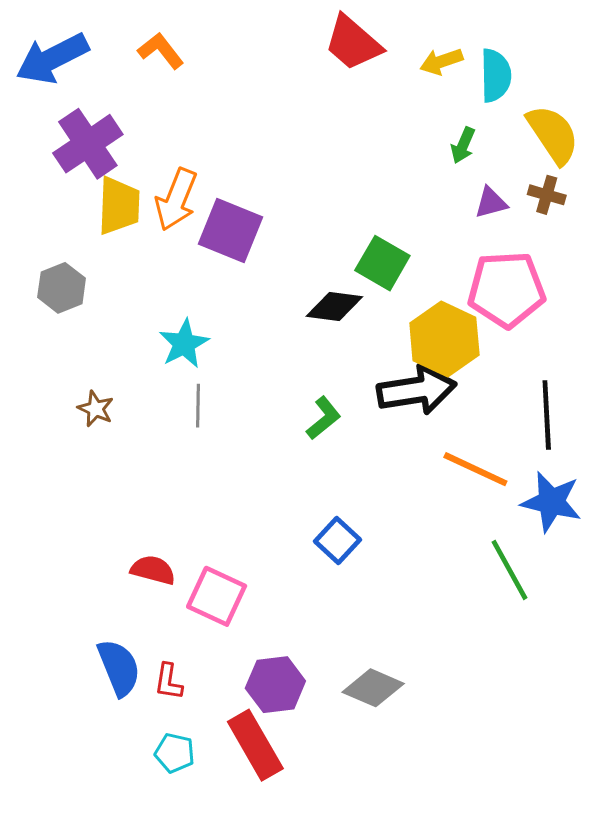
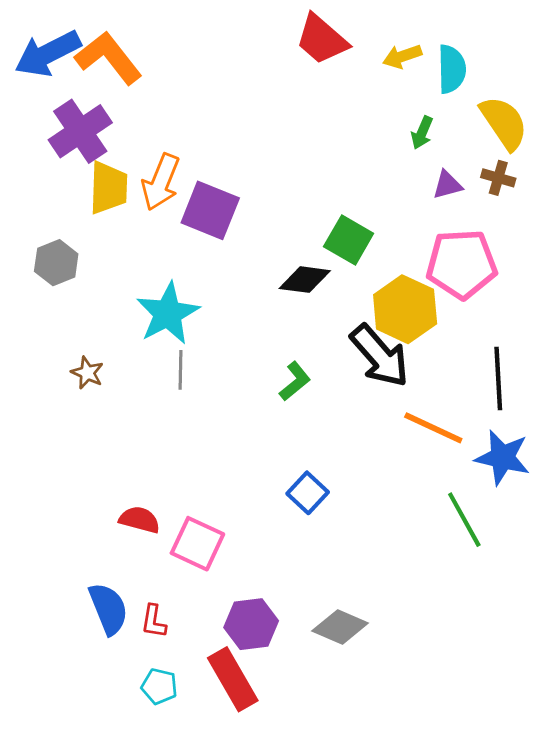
orange L-shape: (161, 51) -> (108, 58), moved, size x1.6
cyan star: (184, 344) -> (168, 313), size x1.4
black arrow: (417, 390) -> (380, 356), turned 58

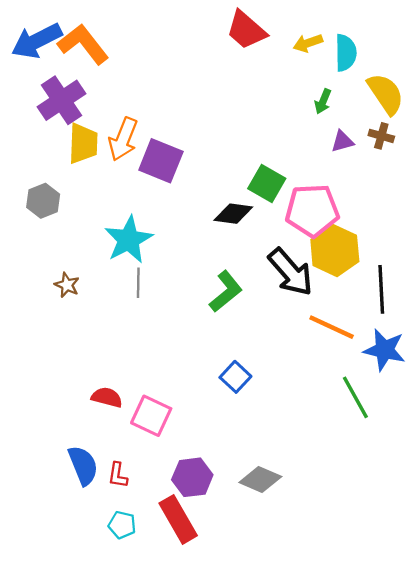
pink pentagon: (462, 264) -> (312, 210), moved
yellow hexagon: (405, 309) -> (335, 250), moved
green L-shape: (295, 381) -> (226, 291), size x1.4

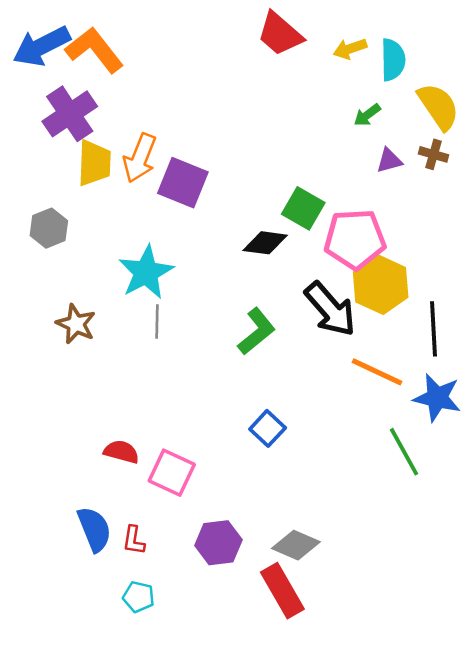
green arrow: (323, 101) -> (367, 115), turned 30
brown star: (67, 285) -> (76, 324), size x1.4
red rectangle: (178, 519) -> (282, 591), moved

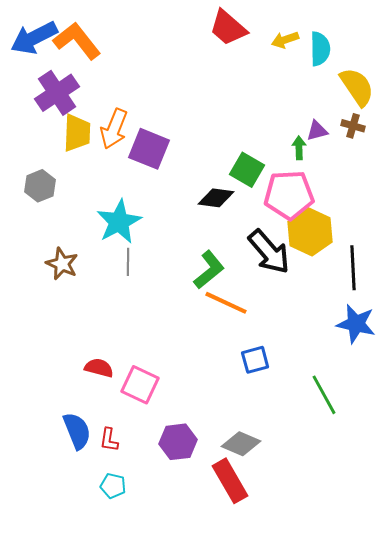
green arrow: (367, 115) -> (299, 148), moved, turned 125
orange line: (377, 372) -> (226, 303), moved
blue square: (268, 428) -> (255, 360), moved, turned 32
green line: (404, 452) -> (324, 395), moved

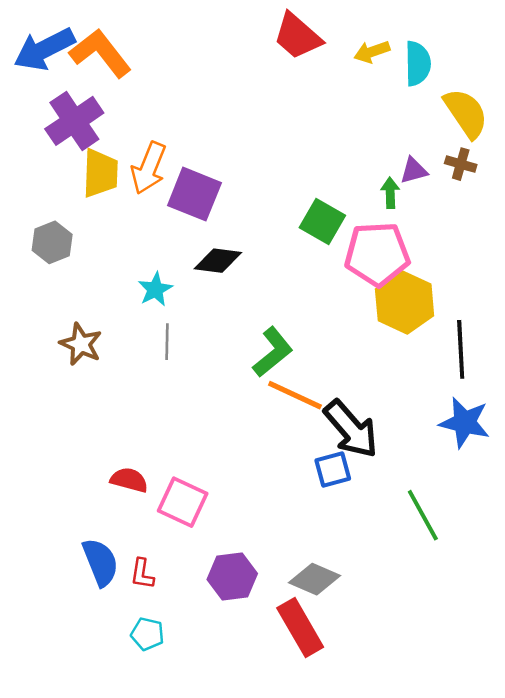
black diamond: (216, 198) -> (218, 261), moved
cyan star: (119, 222) -> (155, 289), size x0.6
black arrow: (269, 252) -> (351, 429), moved

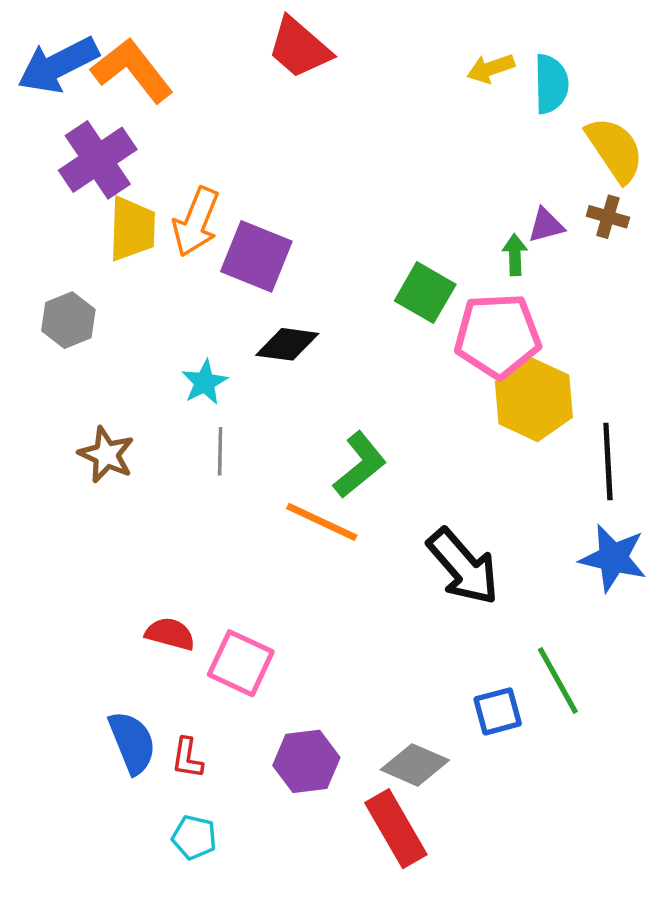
red trapezoid: (298, 36) -> (299, 48), moved
orange line: (295, 395) -> (322, 522), moved
blue square: (333, 469) -> (498, 711), moved

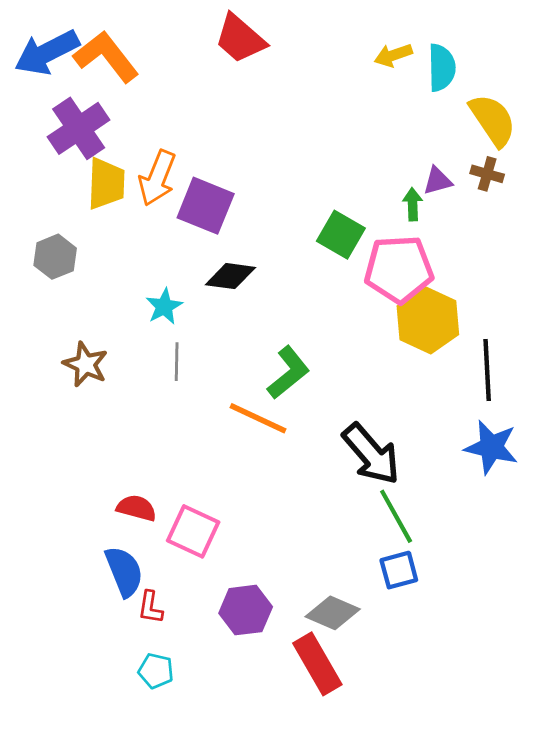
green line: (558, 680) -> (396, 516), moved
blue semicircle: (132, 742) -> (124, 571), moved

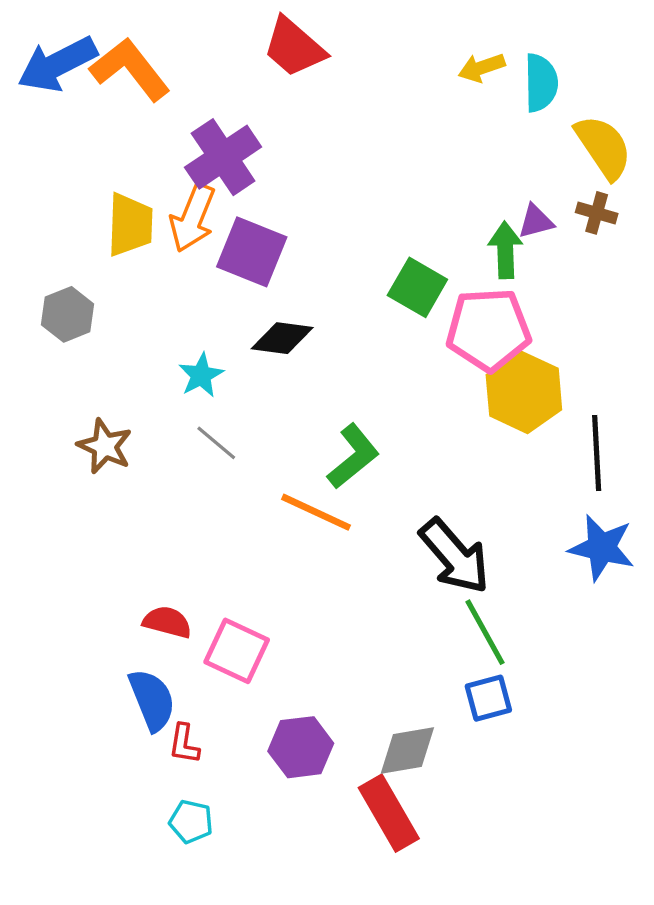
purple cross: (79, 128) -> (223, 157), moved
green arrow: (413, 204) -> (505, 250), size x1.4
gray line: (177, 362) -> (216, 443), turned -51
gray diamond: (333, 613) -> (407, 751), turned -33

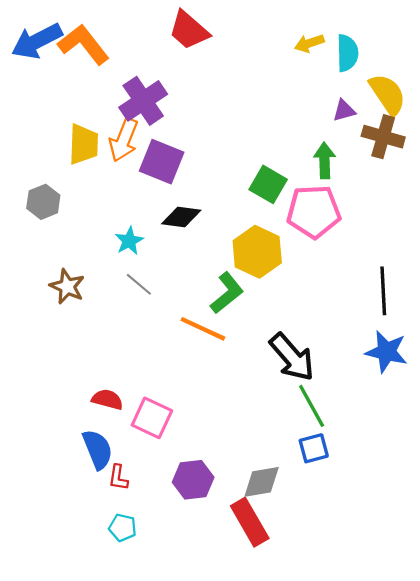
brown cross: (597, 213) -> (383, 137), size x1.6
purple triangle: (536, 221) -> (344, 111), moved
yellow hexagon: (524, 392) -> (257, 252), moved

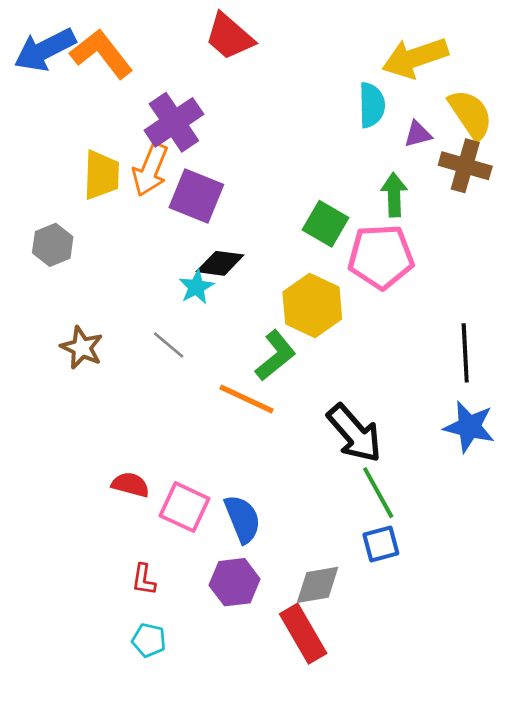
yellow arrow: (309, 43) -> (415, 58), moved, size x1.8
cyan semicircle: (347, 53) -> (372, 105), moved
cyan star: (129, 241) -> (196, 287), moved
blue semicircle: (98, 449) -> (242, 519), moved

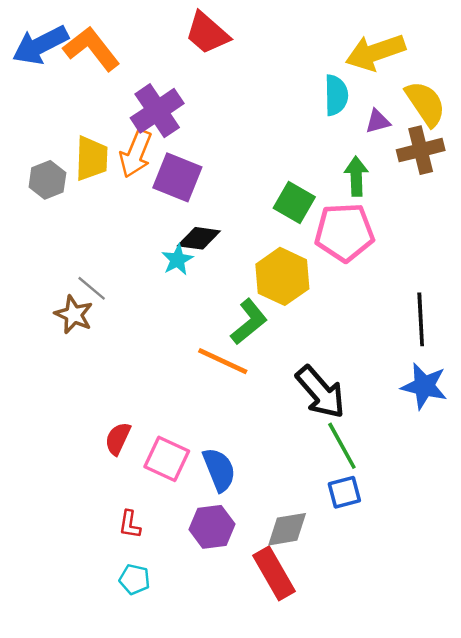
brown cross: (465, 166) -> (421, 150), turned -30
gray hexagon: (53, 245) -> (47, 180), moved
gray line: (169, 345) -> (92, 288), moved
red semicircle: (130, 485) -> (118, 439), turned -80

